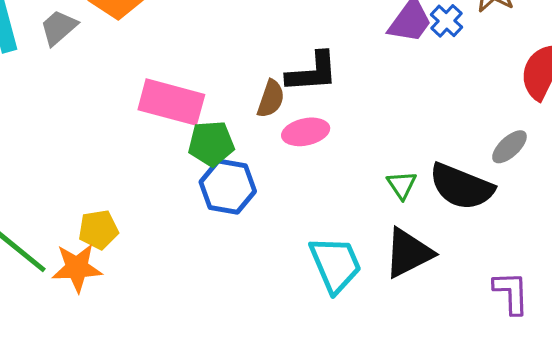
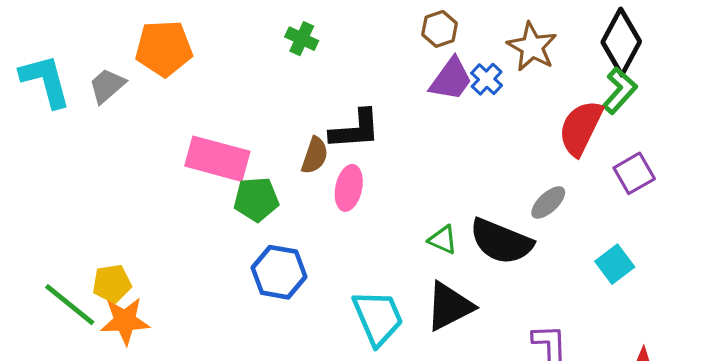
pink ellipse: (306, 132) -> (349, 188), turned -66
green triangle: (402, 185) -> (443, 240), turned -32
blue hexagon: (228, 187) -> (279, 272), moved
yellow pentagon: (98, 230) -> (112, 284), moved

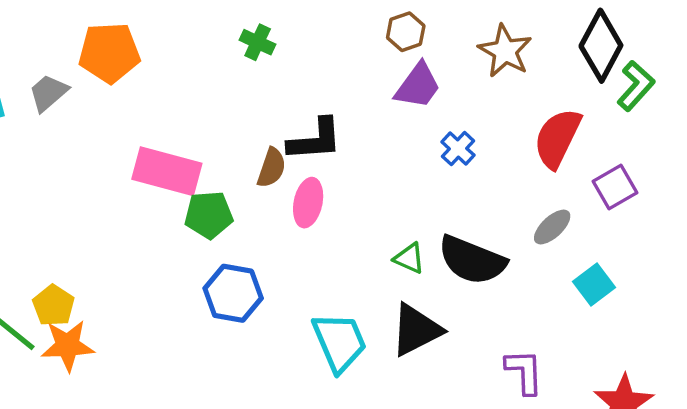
blue cross: (487, 79) -> (458, 149), moved
green L-shape: (620, 91) -> (636, 86), moved
gray ellipse: (548, 202) -> (552, 227), moved
yellow pentagon: (112, 284) -> (54, 305), turned -30

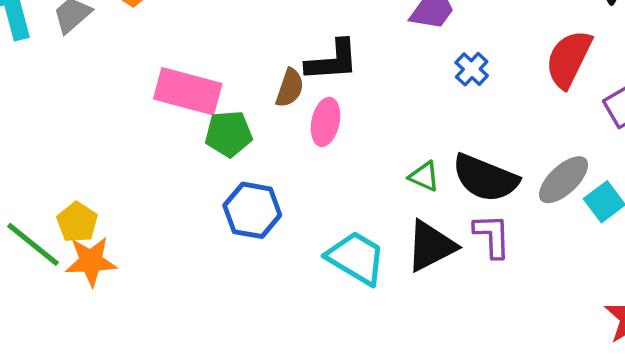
gray ellipse: (552, 227) -> (564, 180), moved, size x1.4
cyan trapezoid: (339, 342) -> (356, 258), turned -36
purple L-shape: (524, 372) -> (492, 236), moved

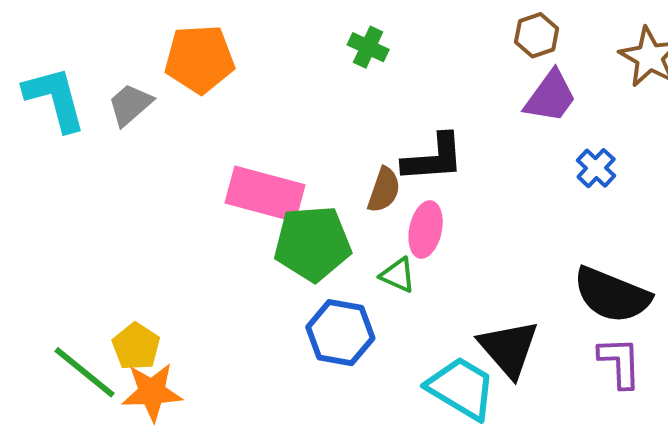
green pentagon: (229, 134) -> (313, 243), size x1.4
green triangle: (424, 176) -> (398, 275), moved
black triangle: (431, 246) -> (509, 348), moved, turned -44

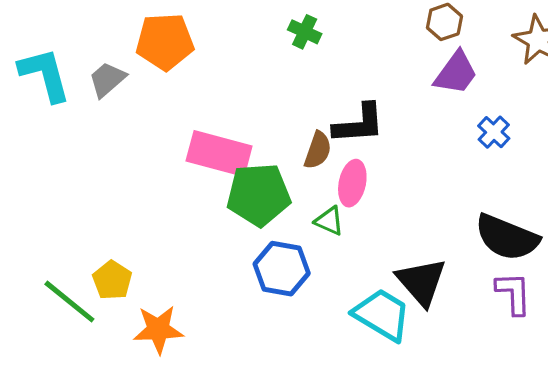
orange star: (152, 392) -> (158, 329), moved

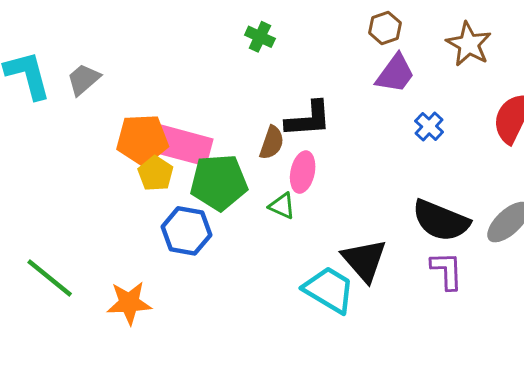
orange pentagon: (165, 42) -> (142, 140), moved
blue hexagon: (282, 269) -> (186, 231), moved
yellow pentagon: (112, 280) -> (156, 174), moved

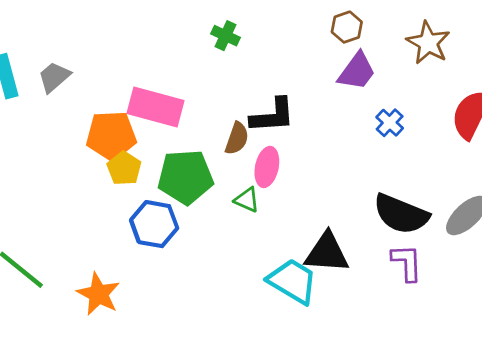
pink rectangle: (184, 146) -> (156, 107), moved
black triangle: (364, 260) -> (327, 253), turned -45
orange star: (129, 303) -> (98, 294), turned 30

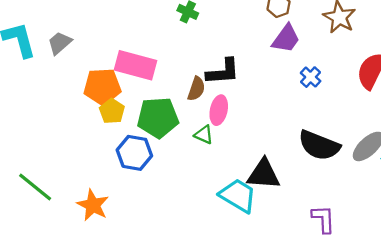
purple L-shape: (407, 263) -> (323, 219), moved

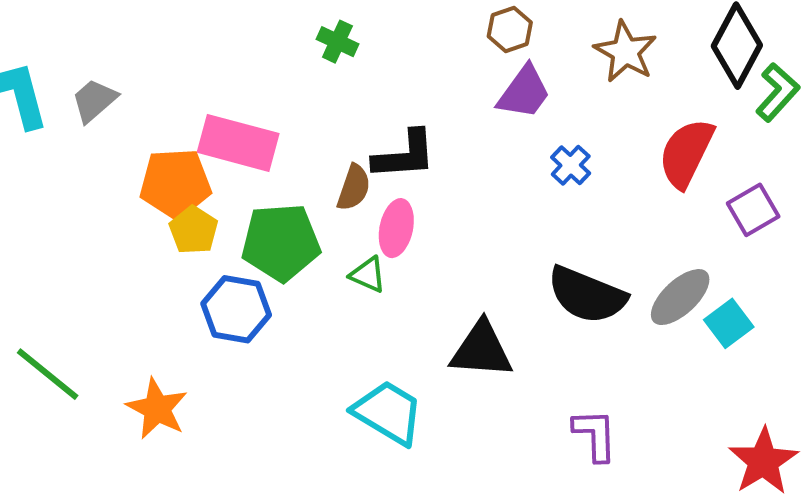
cyan trapezoid: (238, 196) -> (388, 413), moved

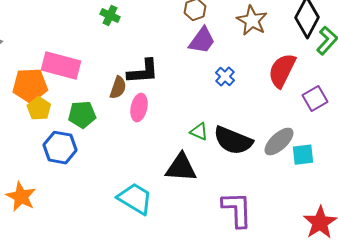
green pentagon: (281, 242) -> (82, 115), size x0.7
green triangle: (368, 275) -> (199, 132), moved
cyan square: (729, 323) -> (303, 155), turned 30
purple L-shape: (595, 435) -> (237, 210), size x1.4

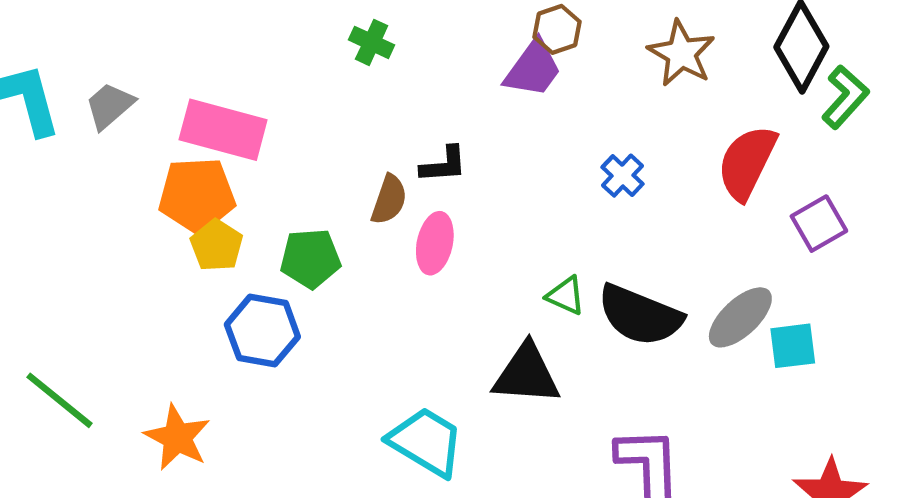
purple trapezoid: (202, 41) -> (533, 69), moved
pink rectangle: (61, 66) -> (223, 130), moved
black L-shape: (143, 72) -> (444, 165), size x0.7

